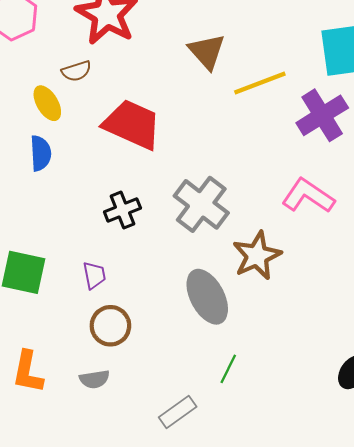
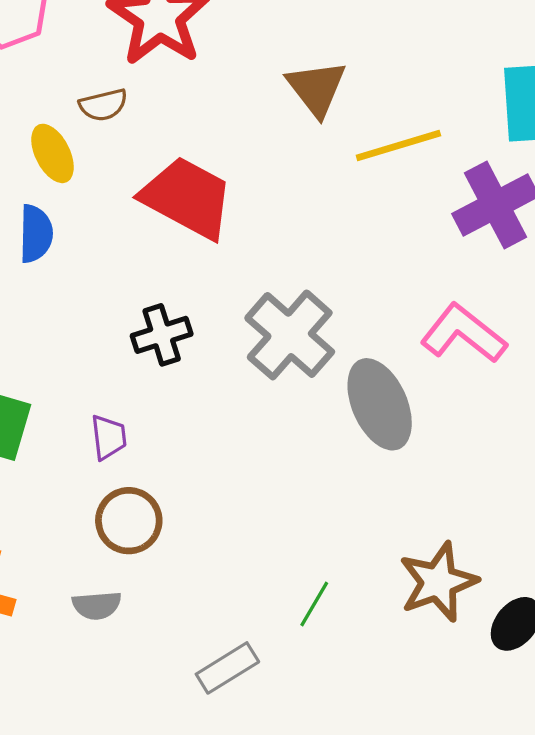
brown star: (257, 256) -> (438, 582), moved
gray ellipse: (207, 297) -> (380, 404), moved

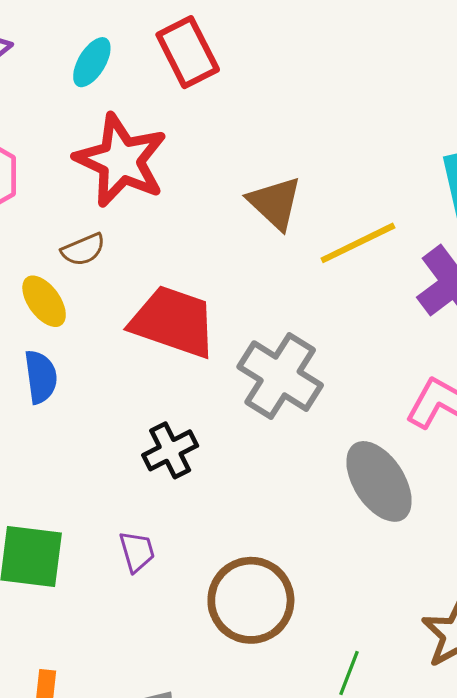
gray cross: (290, 335) -> (280, 376), moved
brown circle: (129, 521) -> (251, 600), moved, size x1.4

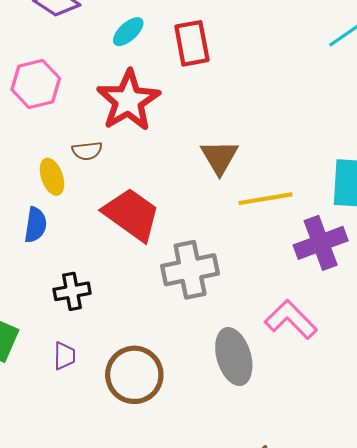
gray cross: (280, 376) -> (190, 270), turned 30
black cross: (170, 450) -> (72, 291), moved
brown circle: (251, 600) -> (134, 375), moved

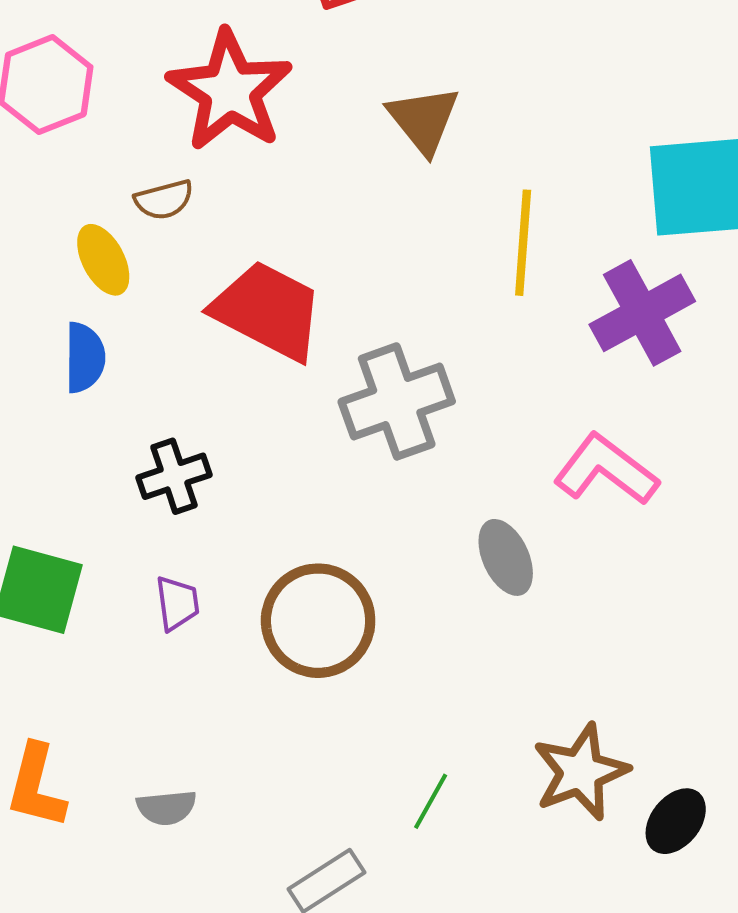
brown triangle: (219, 157) -> (424, 120), moved
yellow line: (266, 199) -> (523, 243), turned -68
gray ellipse: (234, 357) -> (506, 557), size x0.7

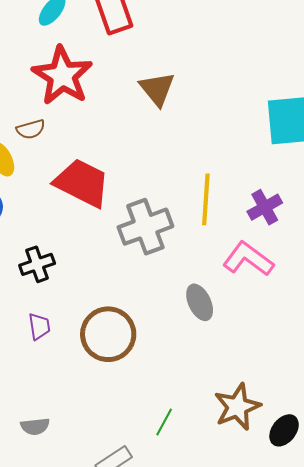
yellow line: (523, 243) -> (206, 199), moved
purple cross: (642, 313) -> (265, 207), moved, size x0.7

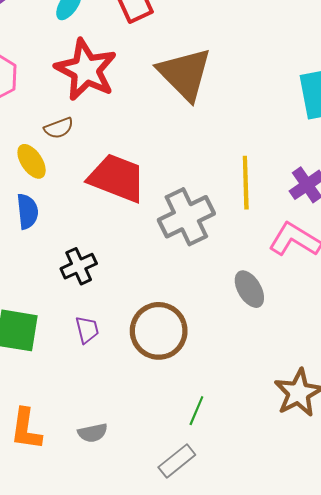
brown triangle: (157, 89) -> (185, 74), size x1.5
green line: (164, 422) -> (196, 411), moved

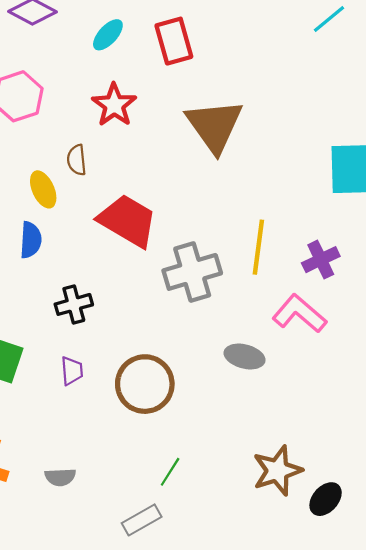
red star: (86, 70) -> (114, 105), size x0.7
brown semicircle: (59, 128) -> (77, 160), turned 96
gray ellipse: (249, 289) -> (245, 357), turned -54

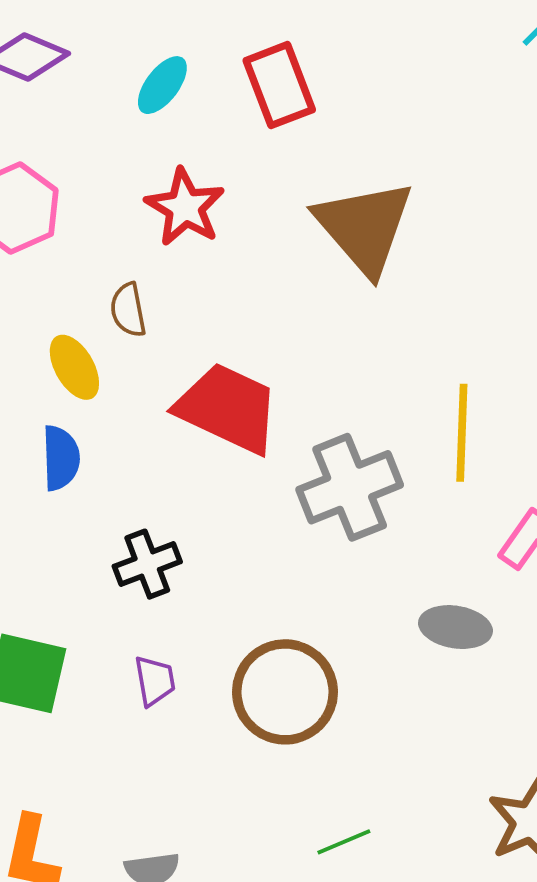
green line: (170, 472) -> (344, 842), turned 40

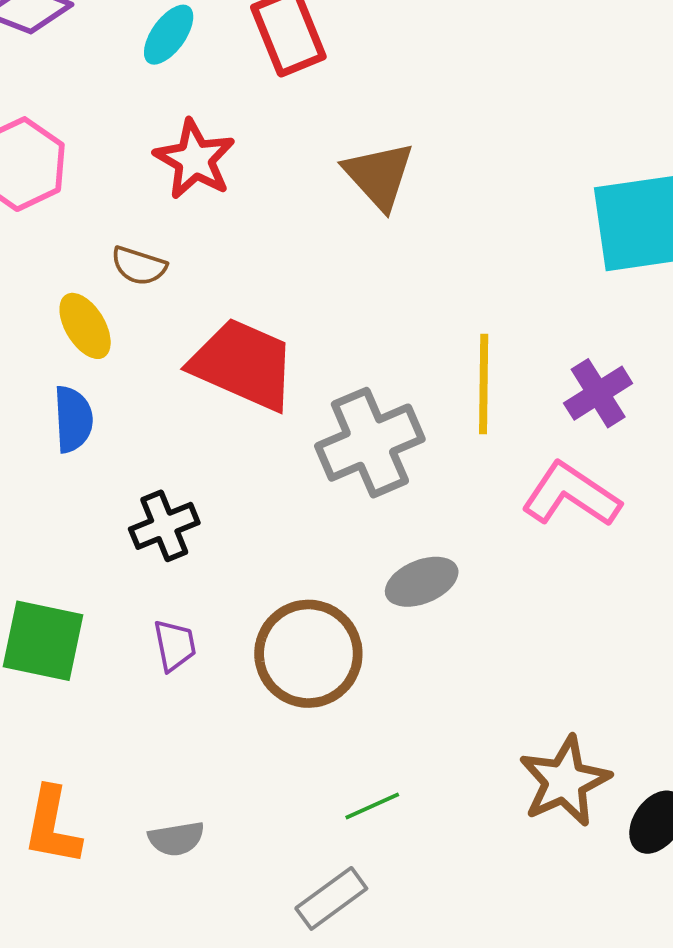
brown triangle: (364, 227) -> (379, 175), size x0.7
brown semicircle: (128, 310) -> (139, 266), turned -60
gray ellipse: (455, 627) -> (422, 582), moved, turned -30

